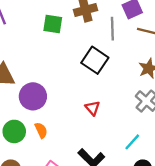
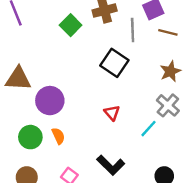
green square: (53, 24) -> (71, 25), turned 36
cyan line: (132, 142) -> (148, 129), moved

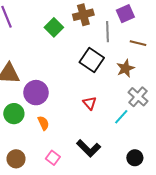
brown line: (168, 32) -> (138, 43), moved
brown star: (170, 71) -> (125, 68), moved
green circle: (30, 137) -> (14, 114), moved

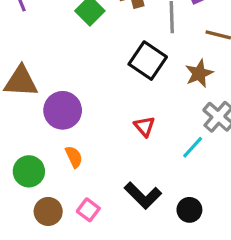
green circle: (14, 114) -> (29, 171), moved
black circle: (135, 158) -> (189, 210), moved
brown circle: (16, 159) -> (48, 211), moved

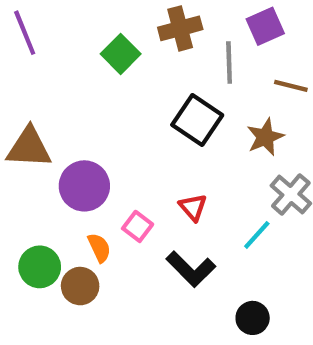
black L-shape: (143, 195) -> (191, 269), moved
pink square: (88, 210) -> (138, 226), moved
brown circle: (48, 211) -> (80, 286), moved

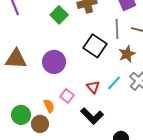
gray line: (229, 62) -> (117, 29), moved
purple circle: (84, 186) -> (54, 62), moved
cyan line: (257, 235) -> (114, 83), moved

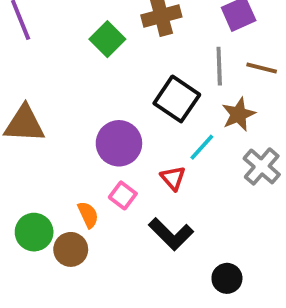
purple circle: (54, 62) -> (119, 143), moved
cyan line: (114, 83) -> (202, 147), moved

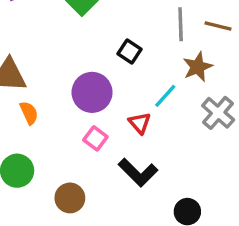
black square: (177, 99) -> (129, 52), moved, size x0.6
orange semicircle: (88, 215) -> (29, 113), moved
brown circle: (71, 249) -> (70, 198), moved

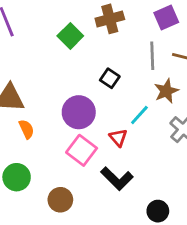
pink square: (95, 138) -> (82, 150), size x1.5

